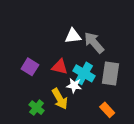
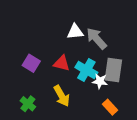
white star: (74, 86) -> (100, 81), moved
green cross: (37, 108) -> (28, 104), moved

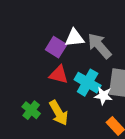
purple square: (31, 63) -> (56, 47), moved
green cross: (28, 104) -> (31, 110), moved

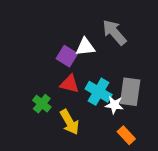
gray arrow: (99, 46) -> (114, 32), moved
green cross: (31, 110) -> (42, 104), moved

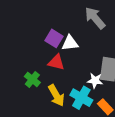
white triangle: (85, 47) -> (70, 43), moved
cyan cross: (99, 92) -> (81, 98), moved

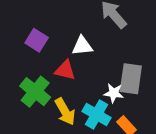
purple square: (54, 38) -> (37, 40), moved
green cross: (32, 79) -> (35, 92), size x1.5

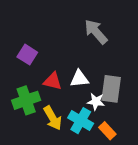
white triangle: (82, 46) -> (79, 79), moved
green cross: (35, 92) -> (26, 100), turned 32

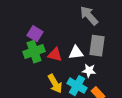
gray rectangle: (111, 89) -> (97, 46), moved
green cross: (26, 100) -> (34, 52), moved

